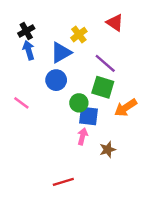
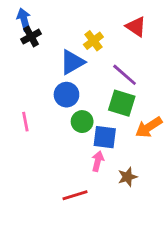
blue arrow: (29, 50) -> (24, 20), moved
pink line: (21, 103) -> (25, 122), turned 42
green circle: (79, 103) -> (82, 122), moved
red line: (63, 182) -> (75, 195), moved

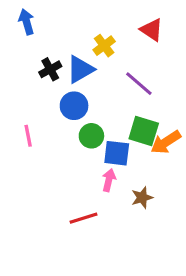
black cross: (31, 37) -> (50, 69), moved
green square: (122, 103) -> (144, 131), moved

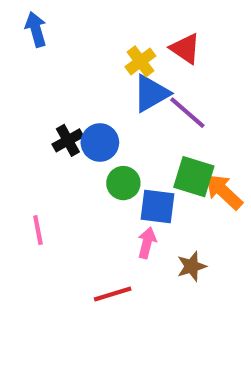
red triangle: (152, 30) -> (185, 49), moved
black cross: (50, 69) -> (68, 140), moved
blue triangle: (80, 69) -> (151, 93), moved
pink line: (28, 136) -> (38, 230), moved
orange arrow: (166, 142) -> (224, 192), turned 76

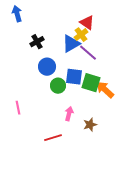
yellow cross: (140, 61) -> (81, 35), moved
black cross: (68, 140) -> (37, 42), moved
blue square: (158, 207) -> (74, 77), moved

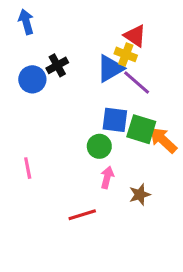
yellow cross: (81, 35) -> (126, 54), turned -32
blue circle: (47, 67) -> (32, 79), moved
green circle: (58, 86) -> (99, 146), moved

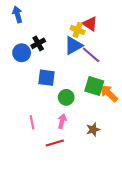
yellow cross: (126, 54) -> (78, 30), moved
blue square: (115, 120) -> (46, 78), moved
pink line: (28, 168) -> (32, 122), moved
pink arrow: (107, 177) -> (62, 121), moved

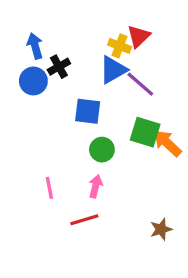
blue arrow: (17, 14) -> (35, 46), moved
red triangle: (90, 24) -> (139, 36), turned 42
blue square: (46, 78) -> (88, 111), moved
brown star: (93, 130) -> (161, 229), moved

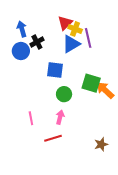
red triangle: (139, 36) -> (65, 23), moved
purple line: (140, 84) -> (88, 38), moved, turned 36

